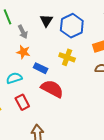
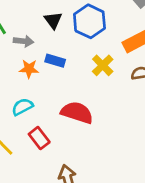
gray arrow: (23, 32) -> (23, 41), turned -48
yellow cross: (67, 57) -> (103, 65), moved, turned 35
blue rectangle: (41, 68) -> (55, 61), moved

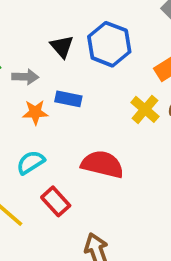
yellow cross: (103, 65) -> (145, 109), moved

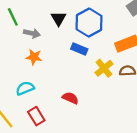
blue rectangle: (68, 99) -> (79, 49), moved
red semicircle: (102, 164) -> (70, 98), size x0.6

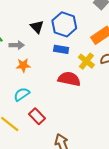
red semicircle: (70, 98) -> (69, 79), moved, size x1.5

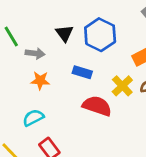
blue rectangle: (61, 49) -> (82, 72), moved

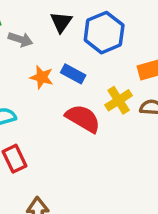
orange star: (40, 81) -> (42, 77), moved

